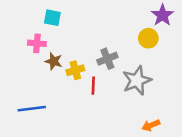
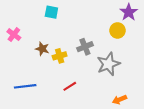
cyan square: (52, 18) -> (51, 12), moved
pink cross: (37, 43) -> (14, 35), moved, turned 32
red line: (93, 86) -> (70, 86), moved, turned 56

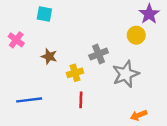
cyan square: (51, 12) -> (44, 14), moved
yellow cross: (60, 56) -> (75, 73), moved
red line: (70, 86) -> (81, 100), turned -56

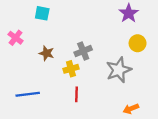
purple star: (149, 14) -> (129, 13), moved
yellow circle: (136, 35) -> (138, 43), moved
gray cross: (99, 54) -> (83, 51), moved

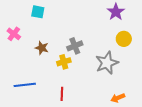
red line: (77, 94) -> (62, 94), moved

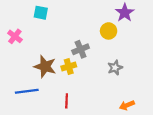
yellow circle: (124, 39) -> (109, 31), moved
brown star: (42, 48) -> (45, 66), moved, size x1.5
gray star: (107, 63) -> (115, 68), size x0.6

